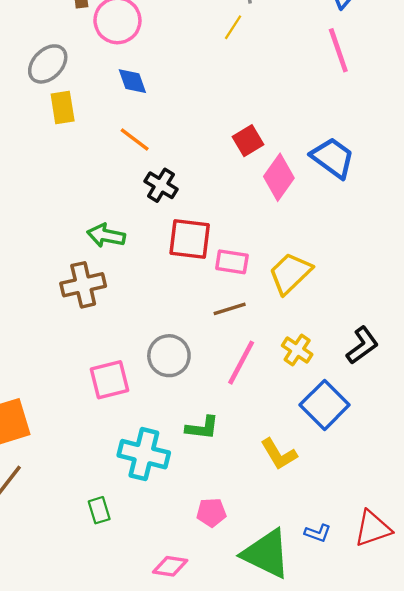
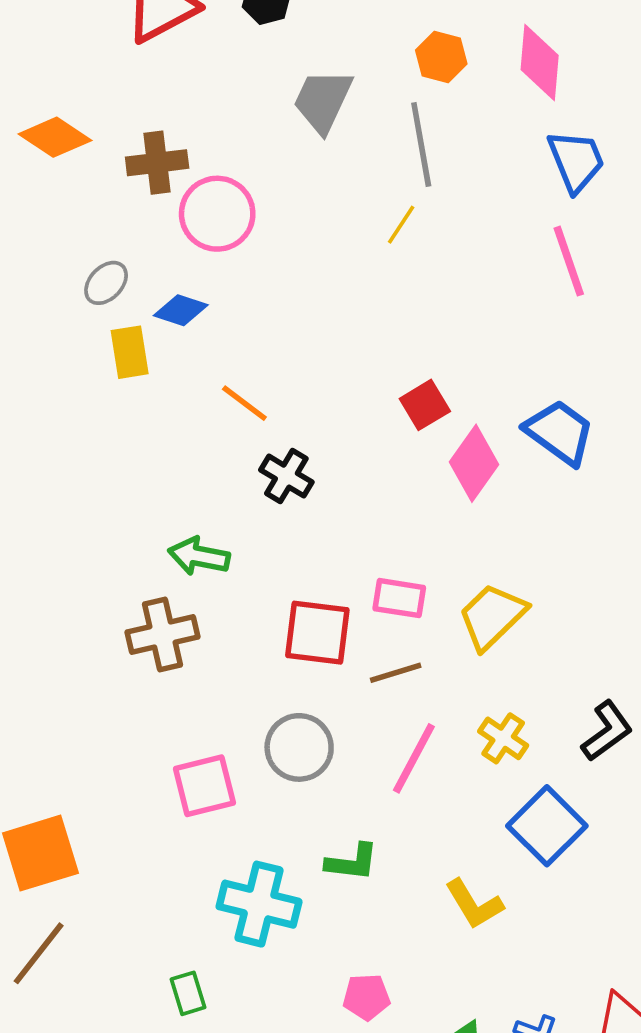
gray ellipse: (48, 64) -> (106, 283), size x0.7
blue diamond: (132, 81) -> (181, 310), moved, turned -52
red square: (190, 239) -> (317, 633), moved

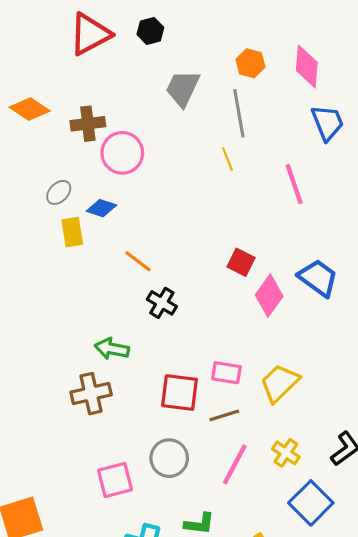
yellow line: (401, 225) -> (227, 159), turned -55
pink line: (569, 261) -> (294, 184), moved
red square: (425, 405) -> (241, 262), turned -32

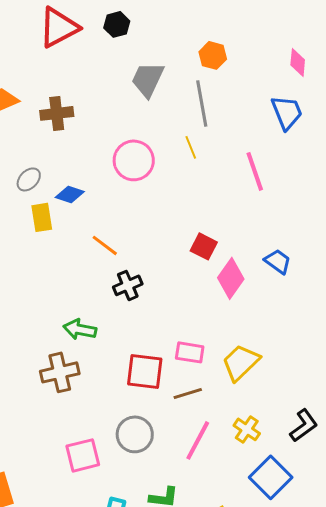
pink diamond: (307, 66) -> (298, 62), moved, size x0.7
pink circle: (122, 153) -> (134, 160), moved
blue trapezoid: (318, 278) -> (278, 261), size x0.7
black cross: (162, 303) -> (128, 285), turned 36

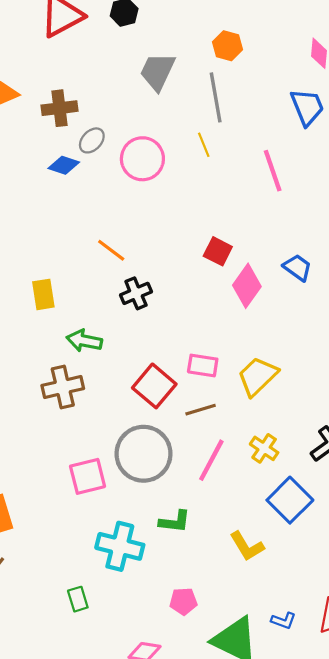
gray ellipse: (29, 179) -> (92, 140), moved
blue diamond: (70, 194) -> (64, 165), moved
yellow rectangle: (42, 217) -> (43, 294), moved
red square: (145, 371) -> (154, 386), turned 33
gray circle: (135, 434) -> (143, 454), size x1.4

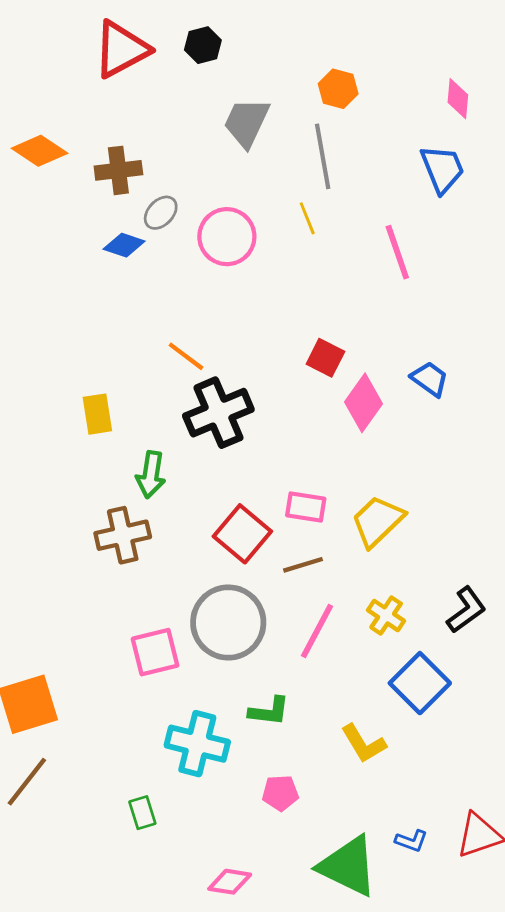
black cross: (136, 293) -> (218, 413), size x1.6
green arrow: (84, 341) -> (151, 475), turned -92
pink pentagon: (183, 601) -> (280, 793), moved

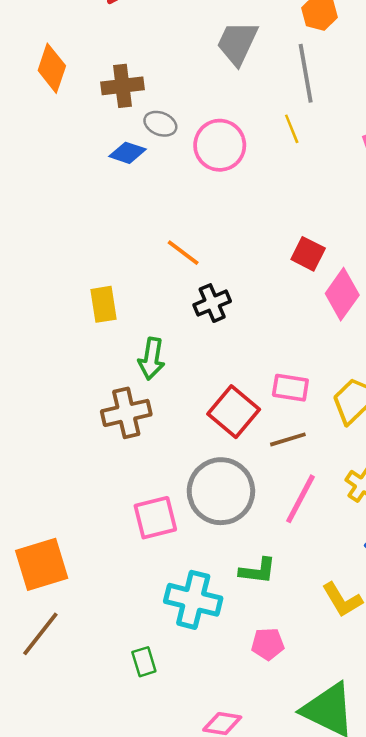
orange diamond: (40, 151) -> (52, 68), turned 75
gray ellipse: (161, 213) -> (160, 124), turned 68
black cross: (218, 413) -> (212, 303), size x0.6

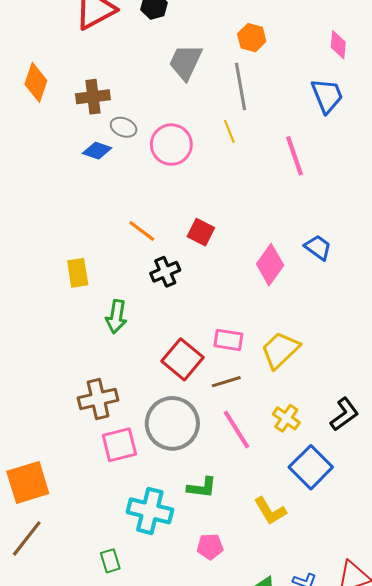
red square: (308, 254) -> (201, 232), moved
brown cross: (126, 413) -> (98, 399), moved
pink line: (301, 499) -> (236, 430), turned -60

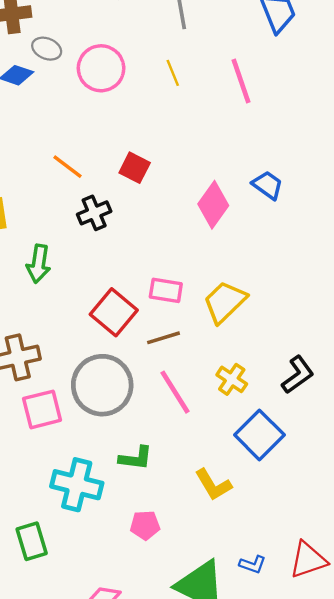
yellow line: (229, 131) -> (173, 73), moved
green rectangle: (110, 561) -> (32, 541), size x1.4

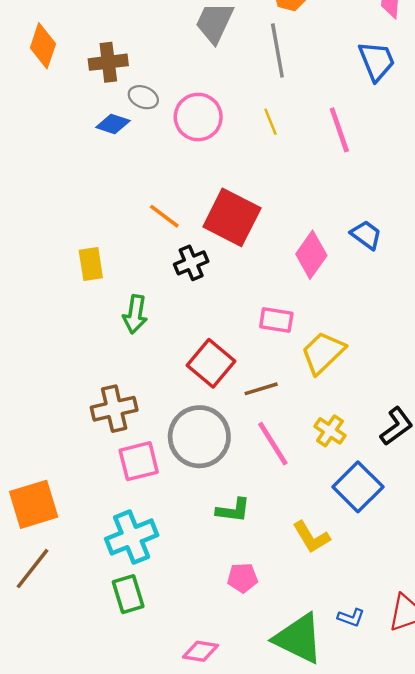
red square: (135, 168) -> (232, 217), size x1.8
pink rectangle: (166, 290) -> (276, 320), moved
cyan cross: (77, 485) -> (132, 537), moved, turned -36

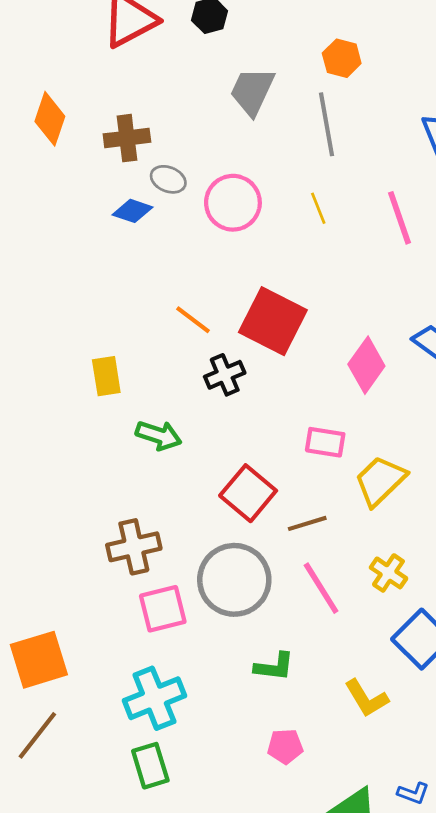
green arrow: (135, 314) -> (159, 435), turned -81

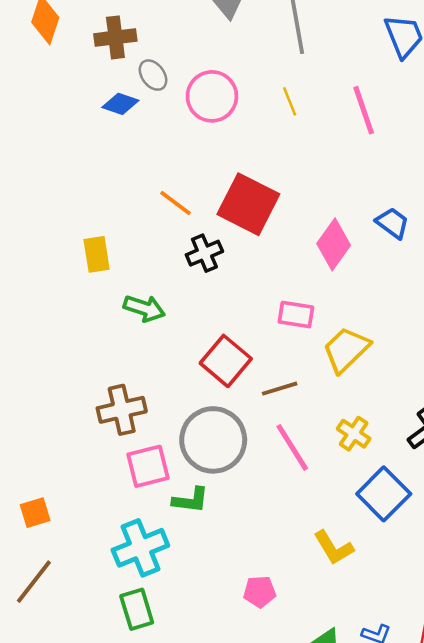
gray ellipse: (168, 179) -> (153, 75), turned 32
orange square: (39, 660) -> (35, 513), size x0.6
green L-shape: (274, 667) -> (191, 500), moved

